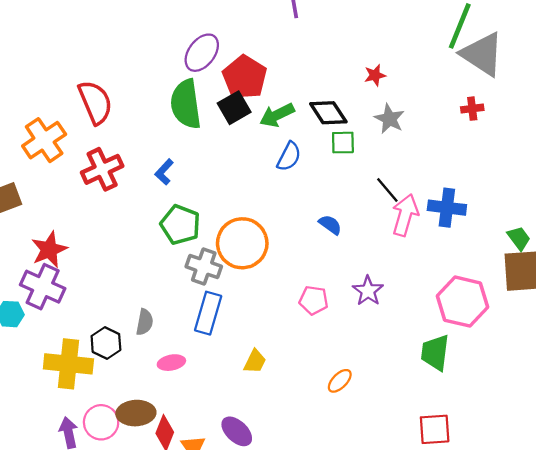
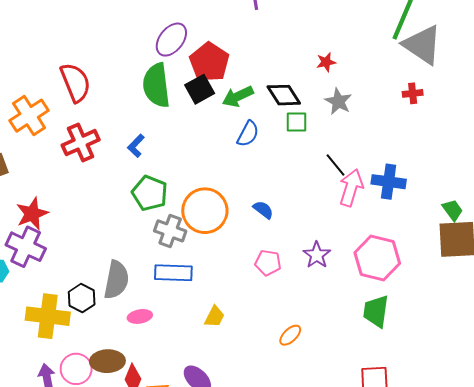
blue semicircle: (330, 225) -> (263, 210), moved
pink hexagon: (462, 302) -> (377, 258), moved
blue rectangle: (208, 313) -> (173, 273), turned 75
gray semicircle: (145, 322) -> (116, 280), size x1.6

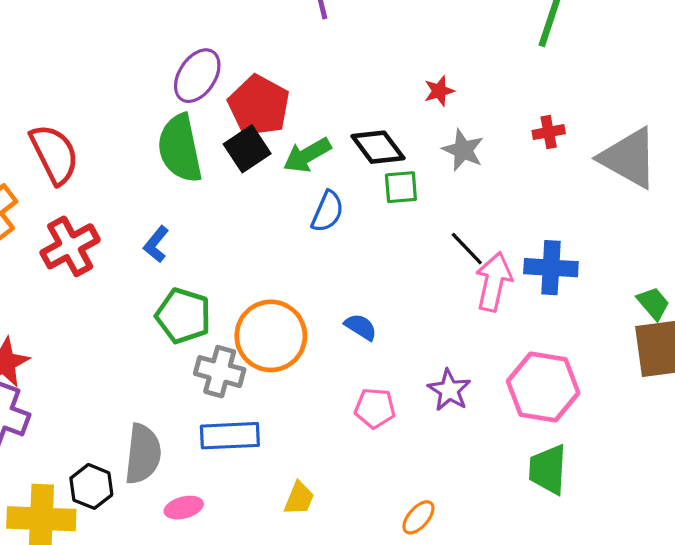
gray triangle: (422, 45) -> (629, 158), moved
red cross: (413, 93) -> (549, 132), moved

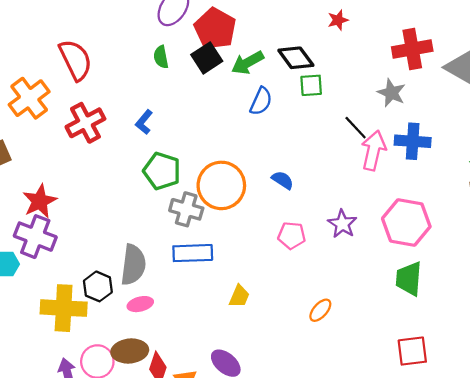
red cross: (549, 132) -> (412, 49), size x1.8
green semicircle: (180, 148) -> (161, 57), size x0.5
gray star: (463, 150) -> (391, 93), moved
pink ellipse: (184, 508) -> (140, 304), moved

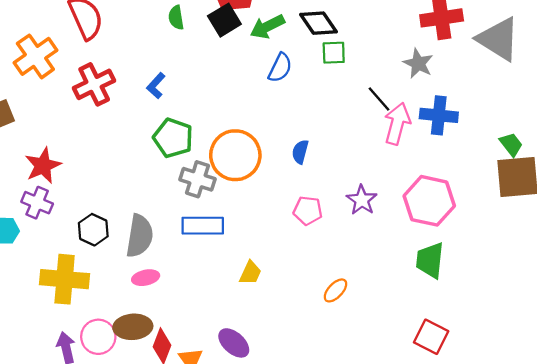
blue semicircle: (283, 180) -> (300, 152), turned -110
purple cross: (35, 237) -> (37, 203), size x0.7
black hexagon: (98, 286) -> (93, 230), moved
red square: (412, 351) -> (431, 337), turned 32

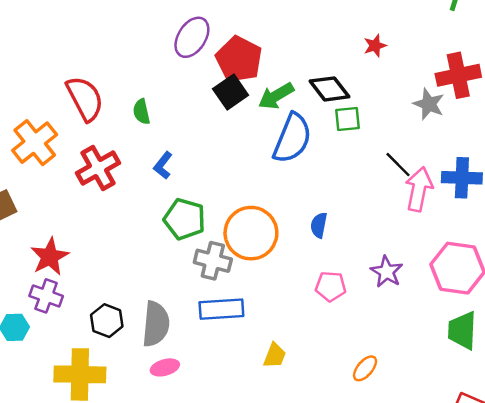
green semicircle: (176, 18) -> (141, 112), moved
gray star: (418, 63) -> (429, 104), moved
blue semicircle: (280, 68) -> (292, 138), size x1.6

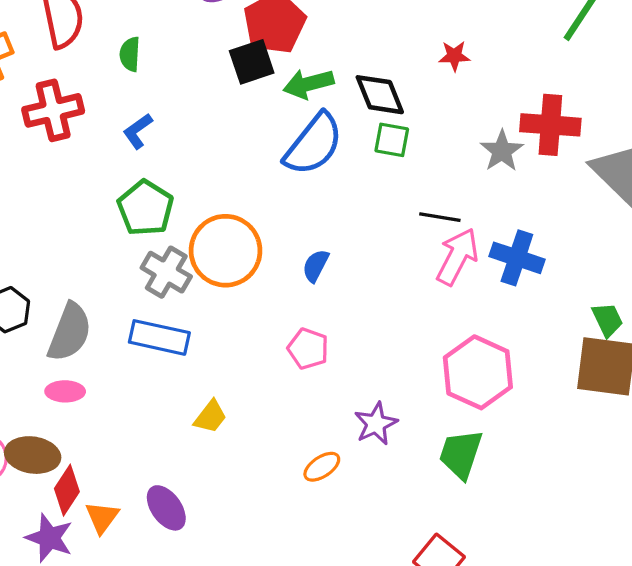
black line: (398, 165) -> (440, 217), turned -52
purple star: (387, 272) -> (376, 424), moved

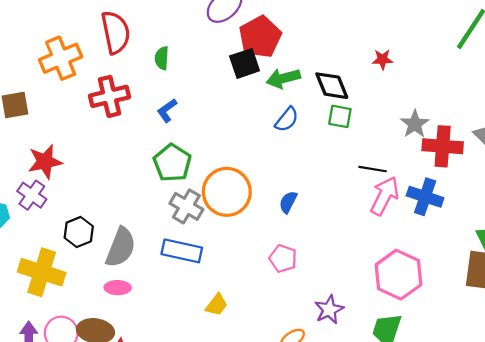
red cross: (550, 125) -> (443, 146), moved
blue semicircle: (314, 144) -> (287, 119), size x0.6

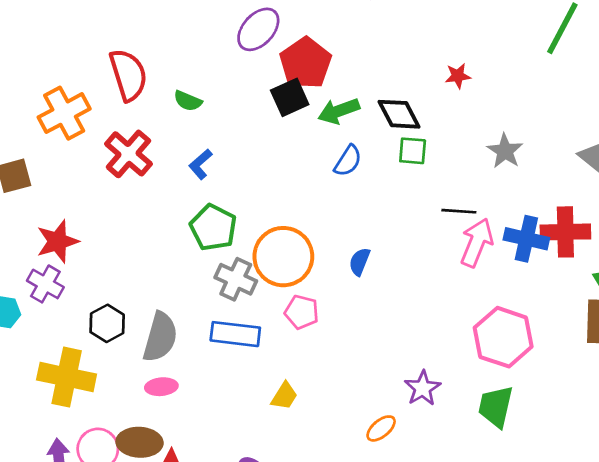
green semicircle: (162, 58) -> (188, 101), turned -65
red cross: (109, 96) -> (128, 154), turned -30
red cross: (443, 146) -> (565, 232), moved
pink pentagon: (283, 259) -> (302, 312), moved

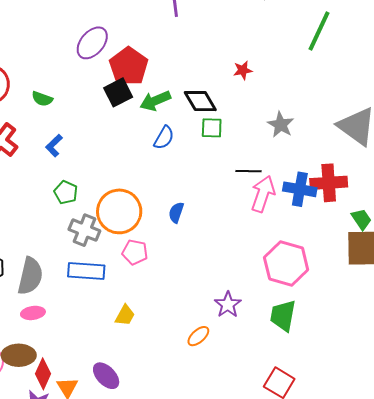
green pentagon: (213, 228) -> (66, 192), size x0.7

